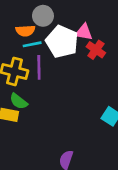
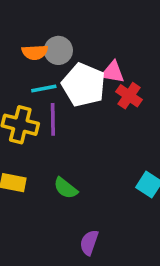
orange semicircle: (25, 31) -> (35, 52), moved
green semicircle: (19, 101) -> (66, 188), moved

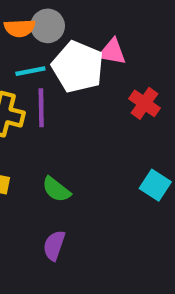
red cross: (129, 96) -> (144, 103), moved
purple semicircle: (89, 243) -> (54, 245), moved

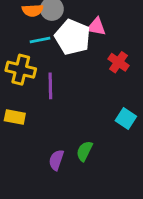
purple line: (41, 108) -> (50, 86), moved
green semicircle: (56, 189) -> (84, 151), moved, turned 78

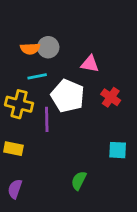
white pentagon: (73, 37) -> (68, 96), moved
cyan square: (126, 118) -> (118, 150), turned -30
purple semicircle: (56, 160) -> (15, 189), moved

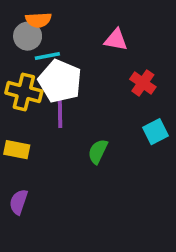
gray circle: (48, 47) -> (28, 36), moved
white pentagon: (68, 96) -> (60, 81), moved
cyan square: (118, 150) -> (155, 132), moved, turned -30
green semicircle: (79, 181) -> (98, 151), moved

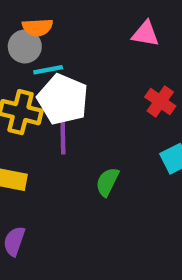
pink triangle: (116, 40) -> (145, 34), moved

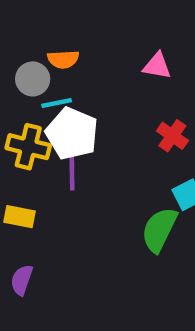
orange semicircle: (37, 27) -> (63, 59), moved
green semicircle: (107, 182) -> (159, 230), moved, size x1.5

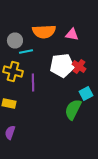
orange semicircle: (63, 59) -> (44, 32), moved, size x1.6
white pentagon: (72, 134) -> (62, 66), moved, turned -30

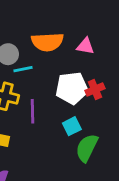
red cross: (79, 66) -> (95, 89), turned 32
cyan square: (86, 94) -> (72, 126), moved

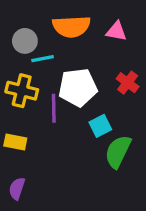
white pentagon: (72, 88) -> (78, 87), moved
red cross: (95, 89) -> (128, 83), turned -30

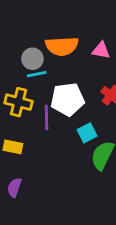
gray circle: (25, 41) -> (32, 59), moved

